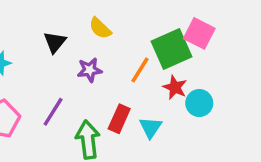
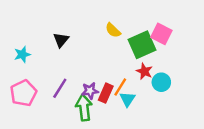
yellow semicircle: (100, 28) -> (113, 30), moved
purple star: (90, 70) -> (90, 91), moved
orange line: (140, 70) -> (120, 87), moved

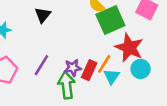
green square: (142, 45) -> (110, 20), moved
red star: (144, 71) -> (129, 48), size x1.6
cyan circle: (161, 82) -> (141, 69), moved

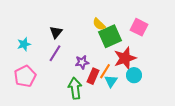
red star: (129, 48) -> (125, 58), turned 30
purple line: (41, 65) -> (55, 53), moved
purple star: (73, 68) -> (82, 62), moved

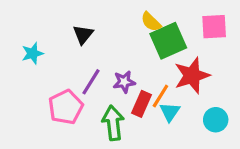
pink square: (139, 27) -> (214, 27), turned -30
purple line: (55, 53) -> (91, 82), moved
cyan circle: (134, 75) -> (216, 120), moved
pink pentagon: (25, 76) -> (66, 107), moved

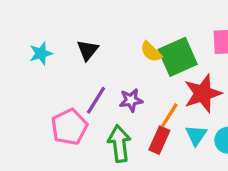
yellow semicircle: (151, 22) -> (151, 52), moved
cyan star: (33, 53) -> (41, 53), moved
red rectangle: (141, 104) -> (159, 140), moved
cyan triangle: (170, 112) -> (196, 135), moved

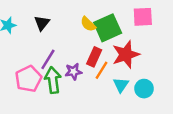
purple star: (131, 100) -> (73, 72), moved
red rectangle: (159, 140) -> (94, 57), moved
green arrow: (119, 144) -> (53, 80), moved

